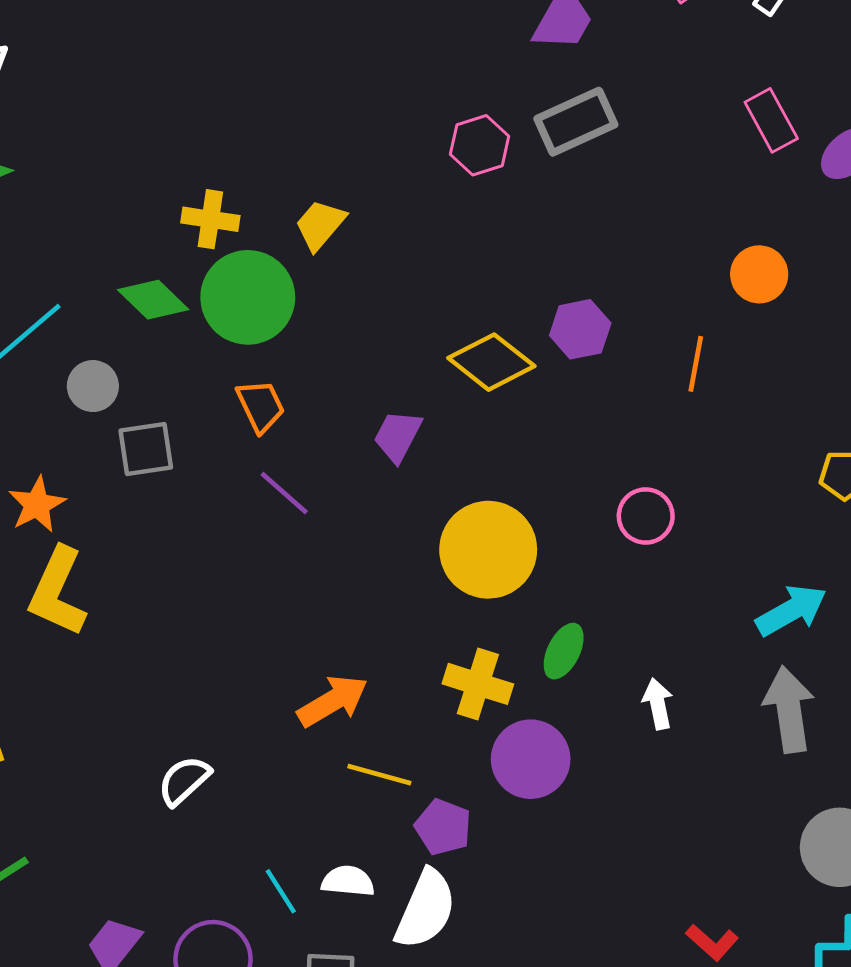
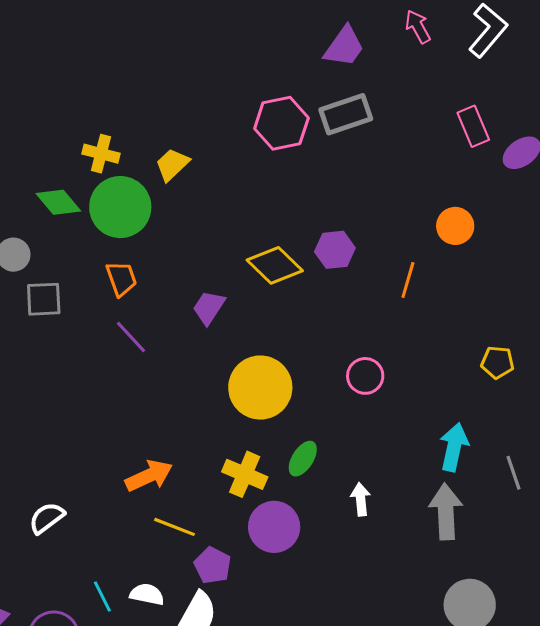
pink hexagon: (480, 145) -> (281, 123), size x1.4
cyan arrow: (791, 610) -> (454, 447), turned -54

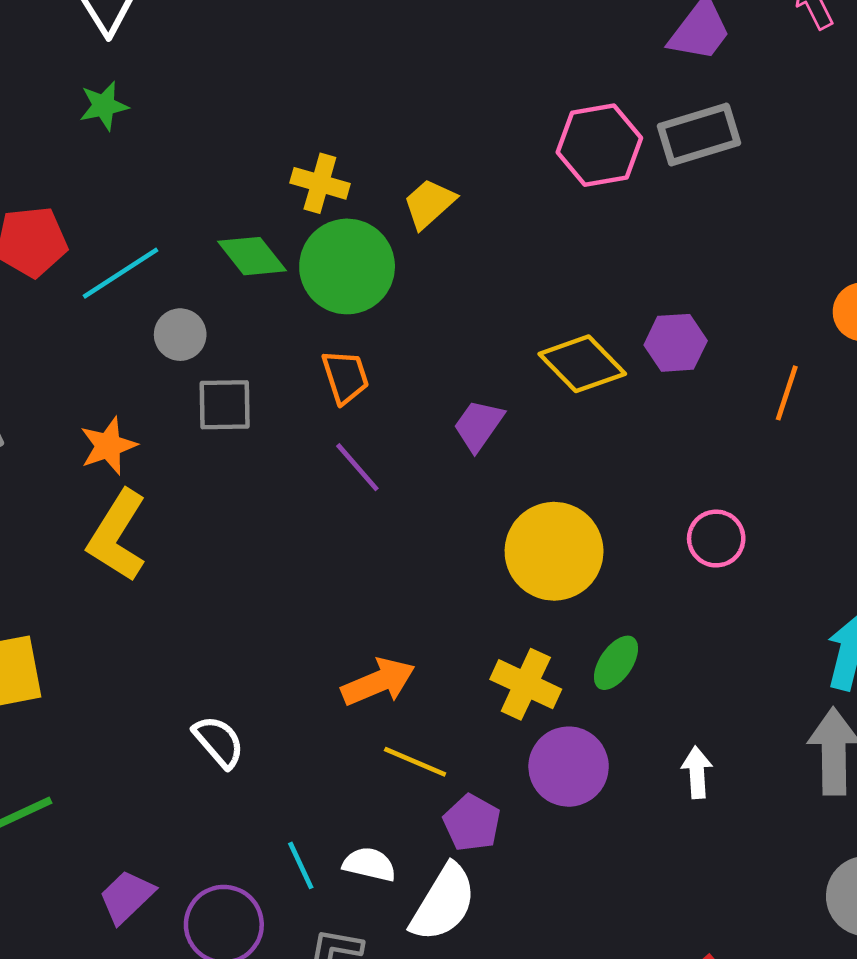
white arrow: (361, 499) -> (697, 772), moved
white semicircle: (47, 518) -> (219, 742), turned 84

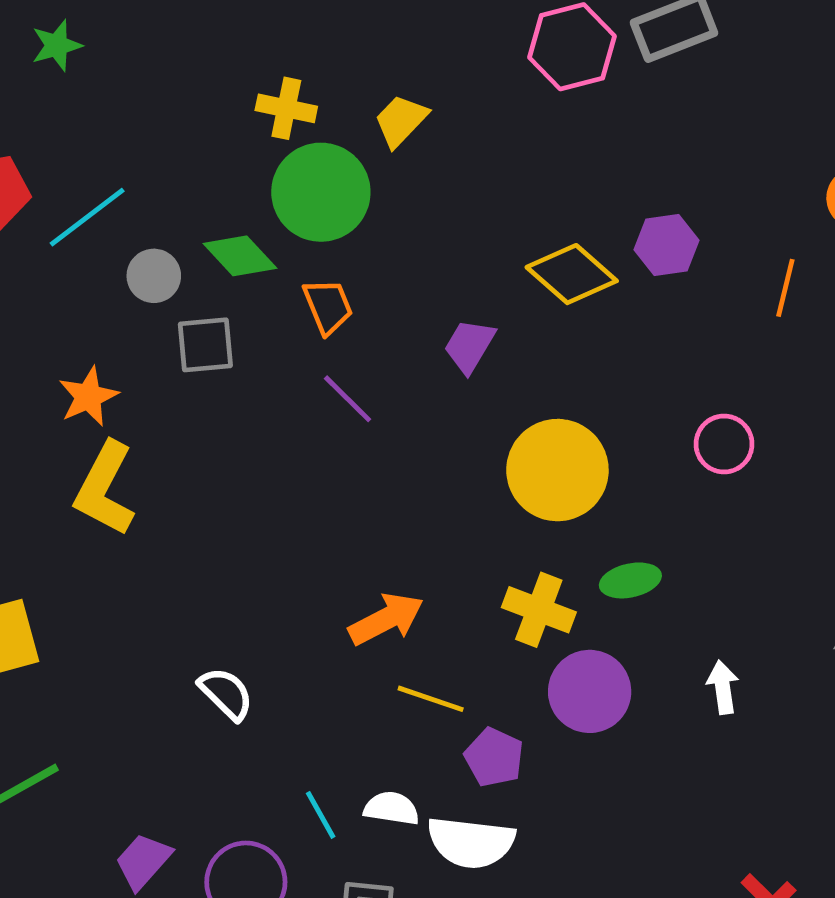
green diamond: (252, 256) -> (240, 256), moved
green ellipse: (616, 663) -> (630, 580), turned 48
white semicircle: (443, 903) -> (471, 842), turned 70

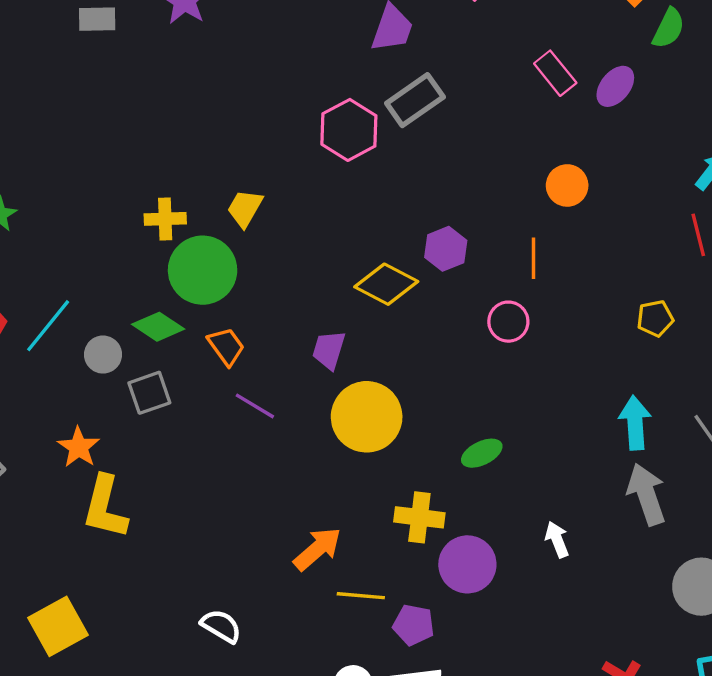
pink circle: (724, 444) -> (508, 322), moved
yellow circle: (557, 470) -> (367, 417), moved
green ellipse: (630, 580) -> (482, 453), moved

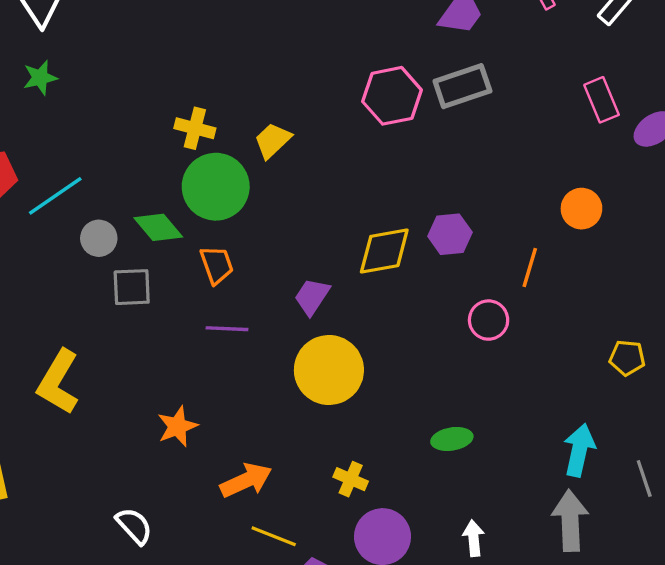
yellow diamond: (386, 284) -> (384, 251), turned -54
purple line: (255, 406) -> (227, 329), turned -45
orange star: (79, 447) -> (177, 426), moved
green ellipse: (482, 453) -> (452, 439), moved
yellow cross: (419, 517) -> (351, 479), size x0.7

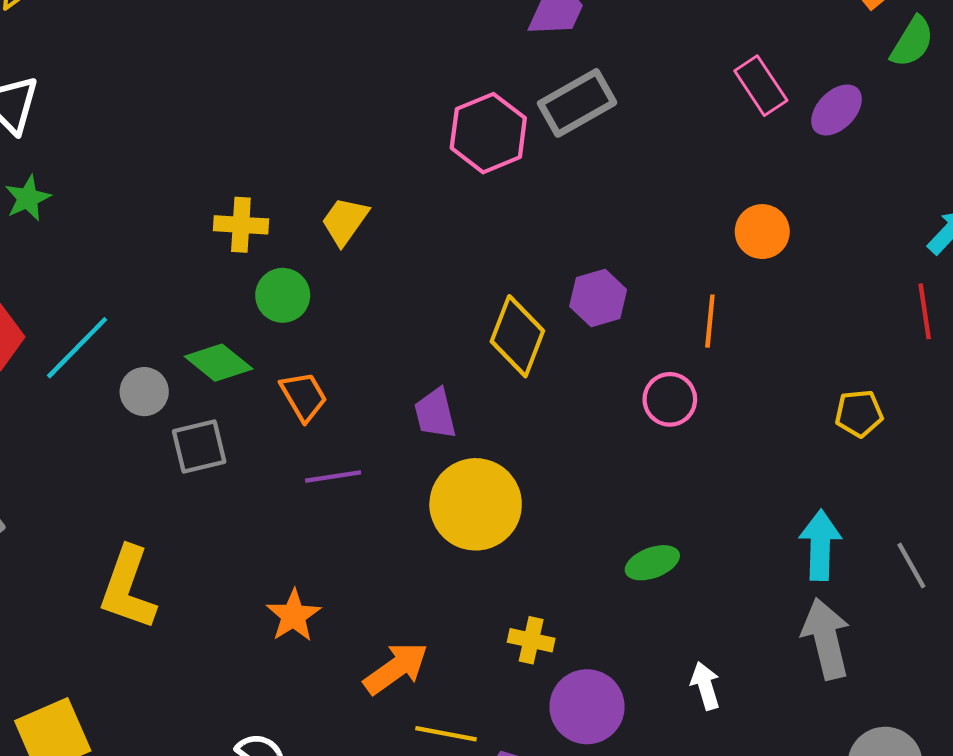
green circle: (216, 187) -> (283, 295), size x0.6
yellow diamond: (384, 251) -> (517, 336), turned -48
purple trapezoid: (312, 297) -> (435, 414), turned -36

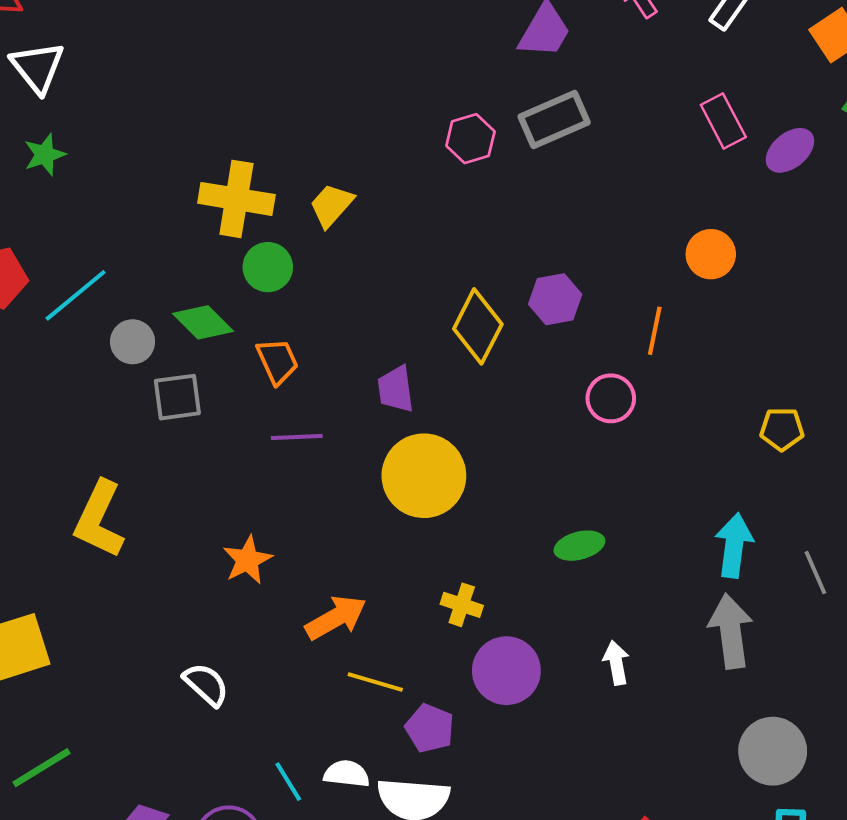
pink hexagon: (488, 133) -> (470, 139), size x0.7
yellow cross: (241, 225) -> (236, 199), size x1.5

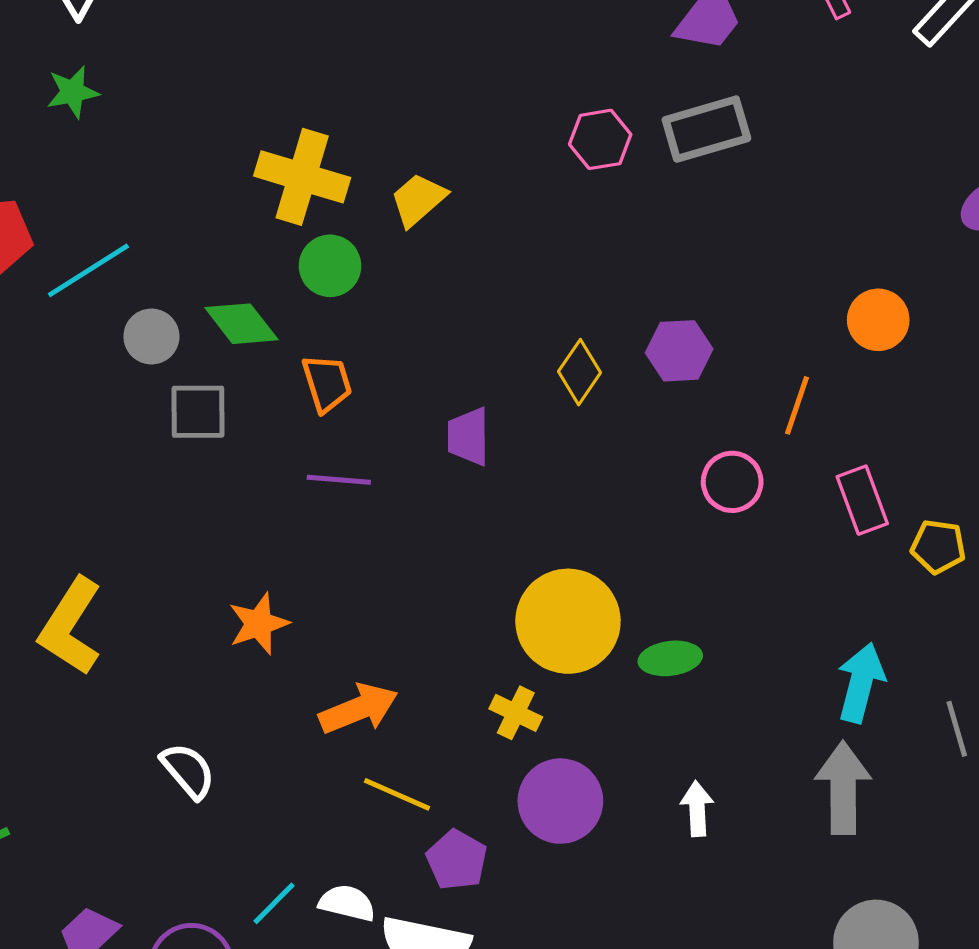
pink rectangle: (723, 121) -> (862, 500), moved
yellow diamond: (478, 326) -> (580, 372), size x0.7
yellow circle: (424, 476) -> (568, 621), moved
yellow L-shape: (99, 519) -> (71, 626), moved
cyan line: (288, 782) -> (274, 903), turned 69

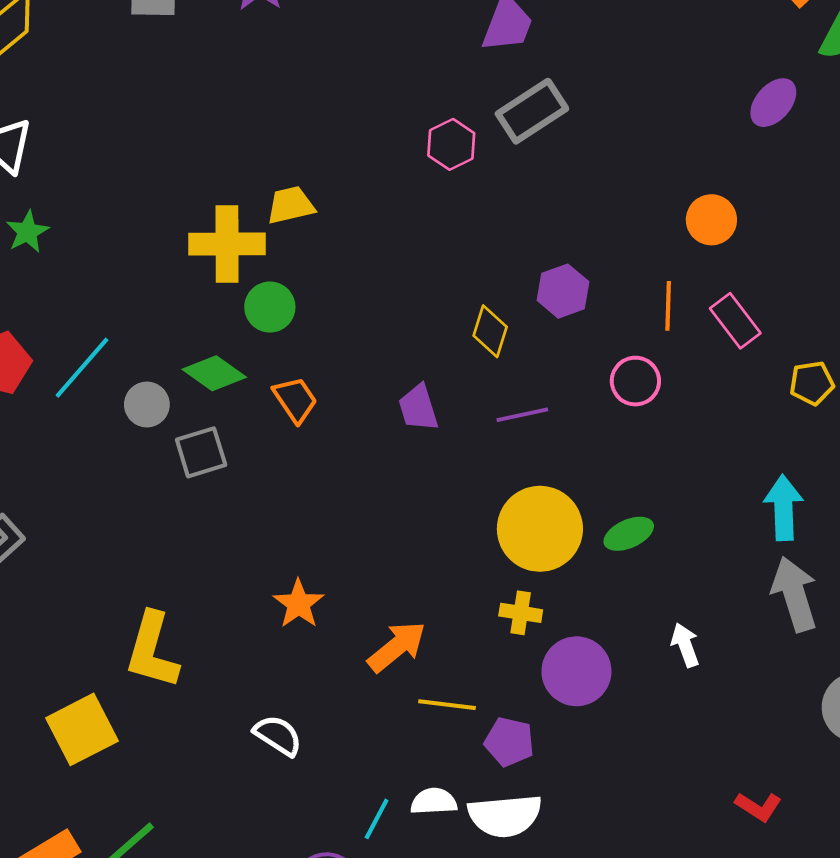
yellow trapezoid: (418, 200) -> (291, 205), moved, turned 45
purple line: (339, 480) -> (522, 415), moved
pink rectangle: (862, 500) -> (735, 321), moved

